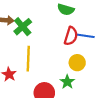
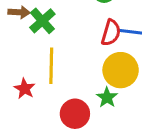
yellow circle: (77, 63) -> (121, 70), size x1.5

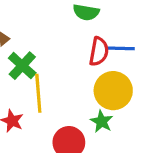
green cross: (42, 21) -> (22, 66), moved

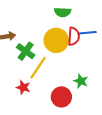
yellow circle: (113, 91) -> (56, 40), moved
yellow line: (38, 93) -> (38, 68), turned 45

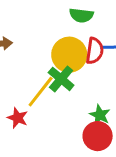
green cross: (26, 51) -> (61, 79), moved
red circle: (61, 97) -> (98, 136), moved

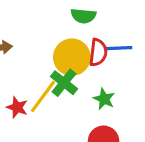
green star: (100, 115) -> (104, 99), moved
red star: (18, 118) -> (17, 107), moved

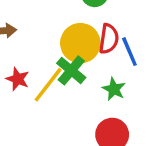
blue line: (118, 48) -> (129, 52), moved, turned 68
red star: (17, 107) -> (18, 79), moved

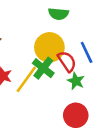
red semicircle: (109, 39) -> (67, 61), moved, turned -40

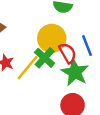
green star: (76, 81) -> (75, 72), size x1.6

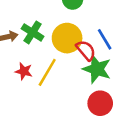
green cross: (45, 58) -> (33, 32), moved

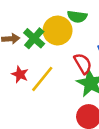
yellow circle: (67, 38) -> (58, 30), moved

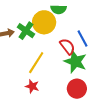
red star: (20, 74) -> (32, 86), moved

